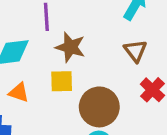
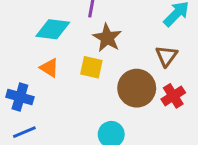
brown circle: (99, 107) -> (137, 88), moved

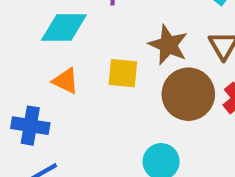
brown star: (107, 38) -> (168, 45), moved

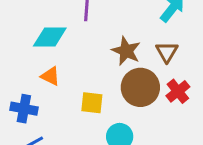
yellow square: (123, 73) -> (92, 103), moved

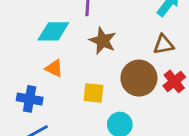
brown star: (126, 51) -> (103, 41), moved
brown triangle: (167, 52) -> (164, 44), turned 50

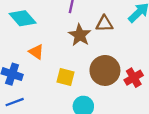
cyan diamond: (53, 31) -> (23, 18), moved, turned 40
brown triangle: (164, 44) -> (104, 24), moved

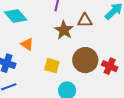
red cross: (134, 78) -> (110, 66), turned -35

